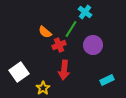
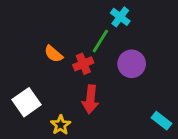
orange semicircle: (45, 32) -> (53, 54), moved
cyan rectangle: (107, 80) -> (161, 121), moved, turned 64

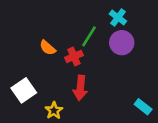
cyan cross: (120, 17) -> (118, 18), moved
purple circle: (132, 64) -> (122, 43), moved

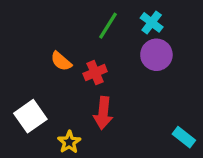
green line: (89, 36) -> (108, 26), moved

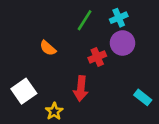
cyan cross: (152, 22) -> (119, 18), turned 30
red cross: (95, 73) -> (97, 57), moved
cyan rectangle: (184, 137) -> (143, 97), moved

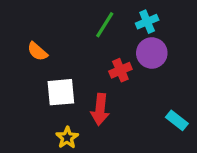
orange semicircle: (48, 48) -> (37, 51), moved
white square: (24, 91) -> (61, 92), moved, turned 30

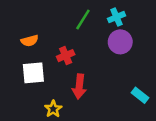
orange semicircle: (37, 51) -> (30, 41), turned -56
red cross: (120, 70) -> (66, 56), moved
white square: (61, 92) -> (33, 73), moved

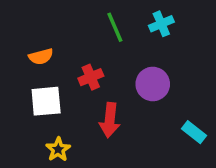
green line: (83, 20) -> (115, 27), turned -55
purple circle: (120, 42) -> (153, 84), moved
yellow star: (53, 109) -> (58, 149), moved

